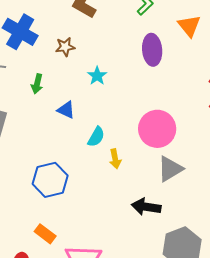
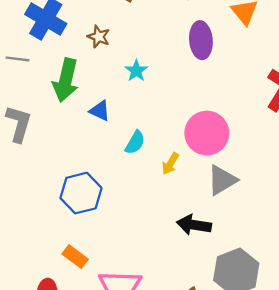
brown star: (65, 47) -> (99, 37), turned 30
green arrow: (37, 84) -> (66, 80), size x1.8
yellow arrow: (115, 159) -> (170, 164), moved, turned 42

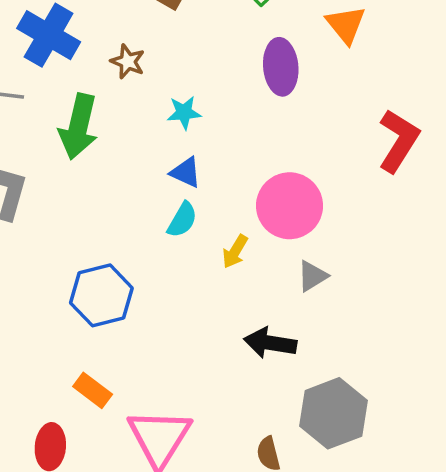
cyan star: (136, 71) -> (184, 113), turned 30
blue triangle: (100, 111) -> (186, 172), moved
gray triangle: (222, 180) -> (312, 276), size x0.7

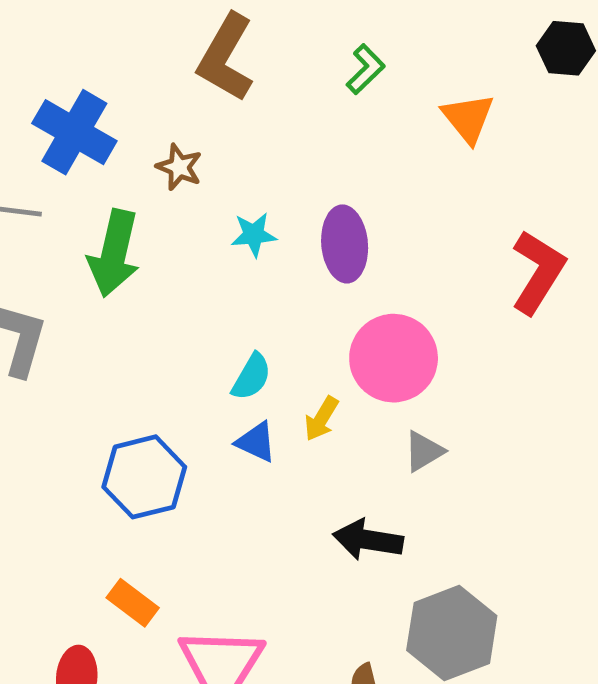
purple ellipse: (281, 67) -> (345, 244), moved
blue triangle: (186, 172) -> (256, 442), moved

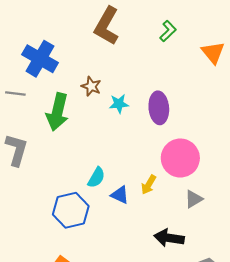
brown star: (179, 167) -> (91, 86), moved
cyan semicircle: (251, 377) -> (96, 177), moved

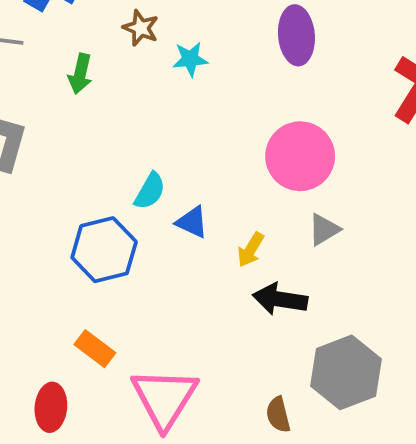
purple ellipse: (159, 108) -> (296, 35), moved
green arrow: (57, 112) -> (80, 74), size x0.6
yellow arrow: (149, 185) -> (251, 250), moved

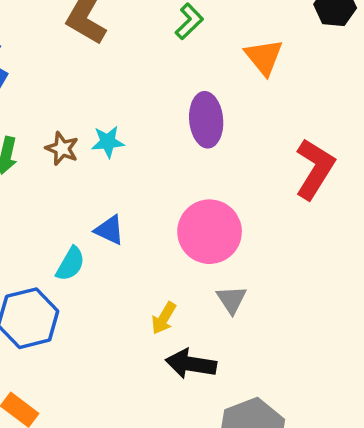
brown star: (141, 28) -> (62, 149), moved
blue triangle: (192, 222) -> (109, 230), moved
gray triangle: (324, 230) -> (232, 300), turned -32

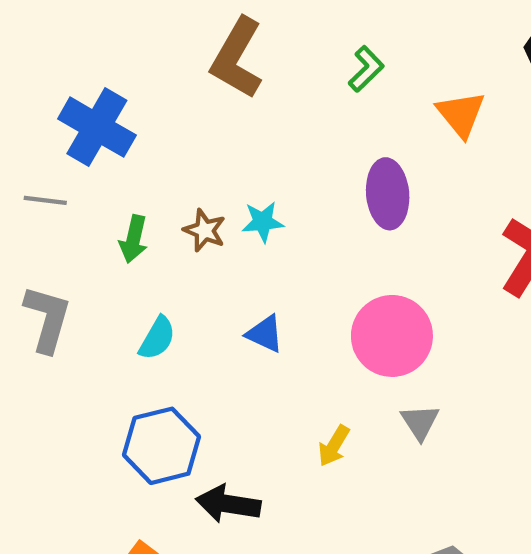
cyan semicircle: (70, 264) -> (157, 338), moved
black arrow: (191, 364) -> (228, 504), moved

